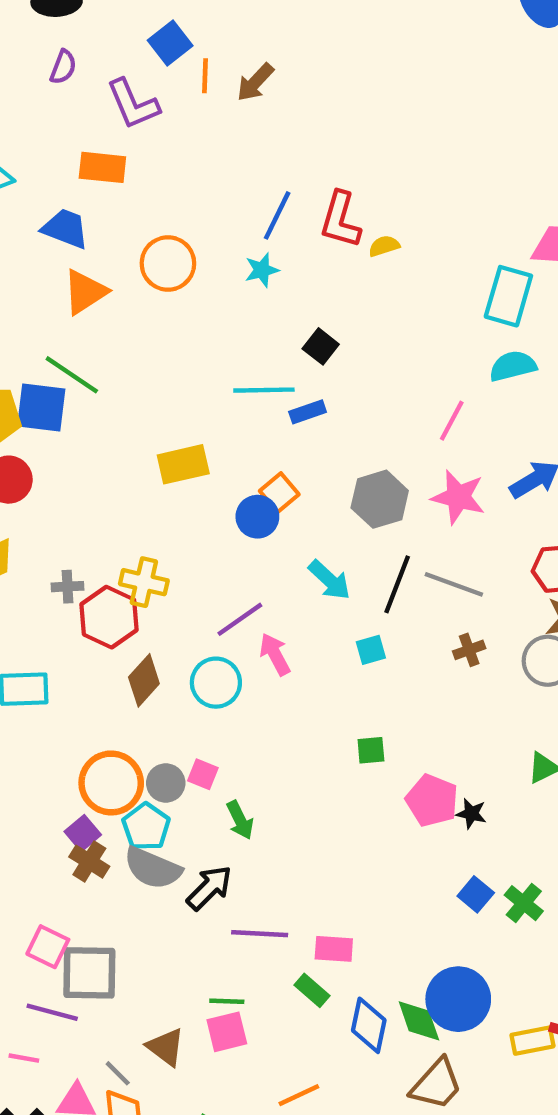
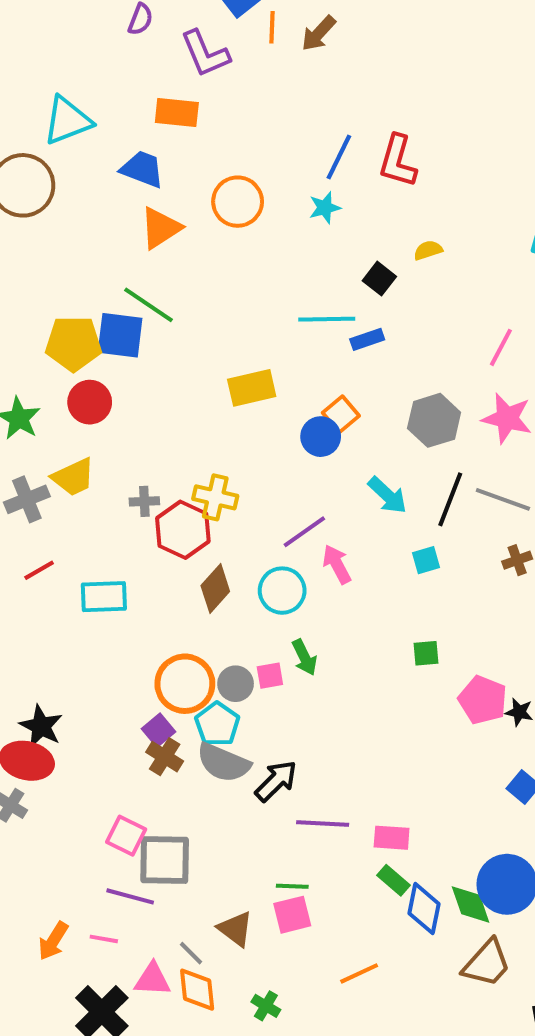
yellow semicircle: (384, 246) -> (428, 250), moved
pink square: (203, 774) -> (270, 676), turned -32
green arrow: (240, 820) -> (304, 657), moved
green rectangle: (312, 990) -> (394, 880), moved

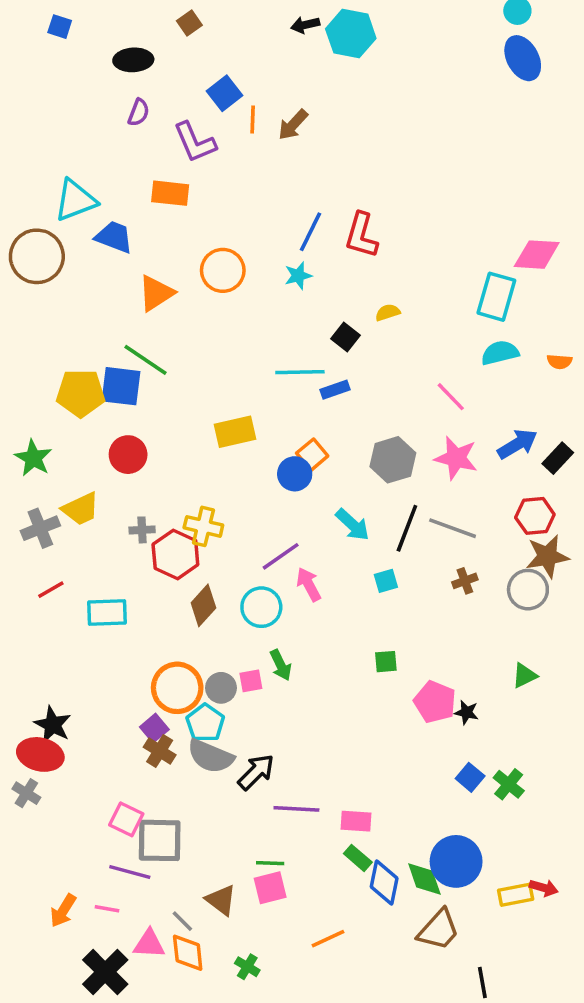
blue trapezoid: (142, 169) -> (114, 237), moved
pink line: (501, 347) -> (451, 397), turned -72
red circle: (90, 402) -> (128, 455), moved

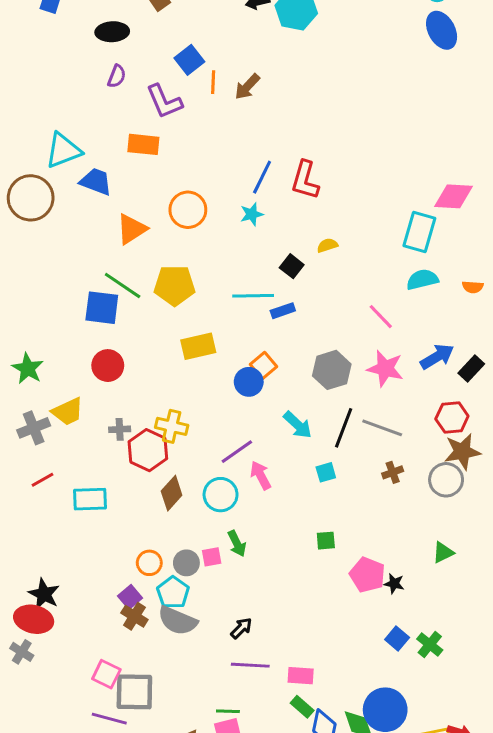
yellow pentagon: (81, 393) -> (175, 285), moved
orange circle: (177, 688) -> (149, 563), size x0.6
black arrow: (256, 772) -> (241, 628), moved, size x0.7

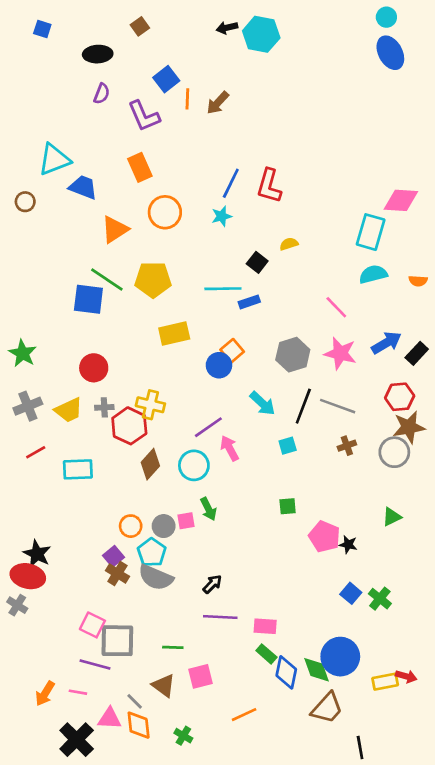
orange rectangle: (143, 144) -> (140, 167), moved, turned 60
brown circle: (31, 198) -> (25, 202), size x0.5
red circle: (108, 366) -> (94, 368), moved
yellow trapezoid: (68, 412) -> (69, 410), moved
green line: (228, 711) -> (173, 647), moved

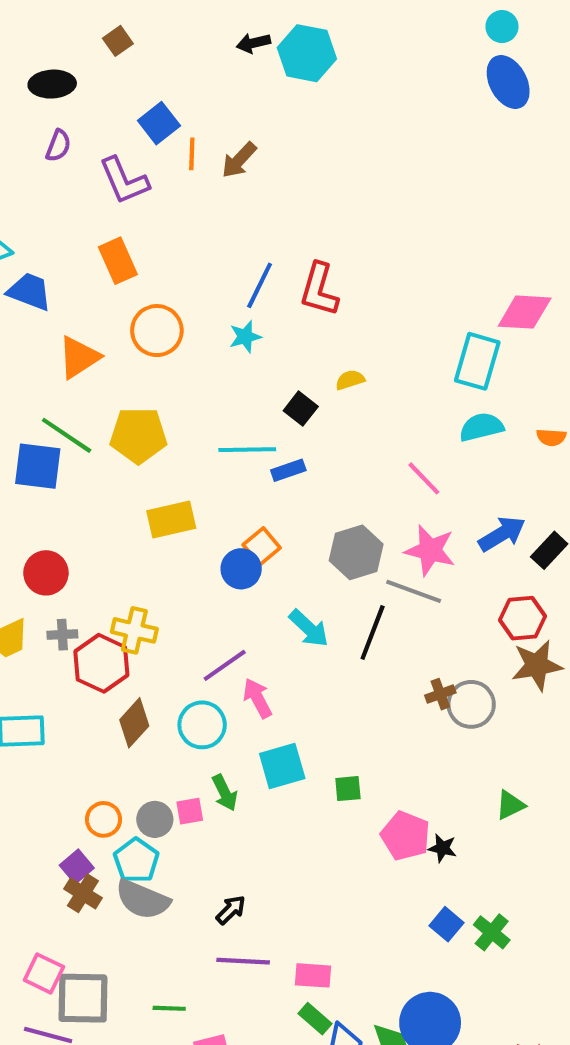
gray line: (338, 406) -> (414, 591), moved
cyan square: (288, 446) -> (282, 766), moved, size x1.6
gray circle: (394, 452) -> (471, 704), moved

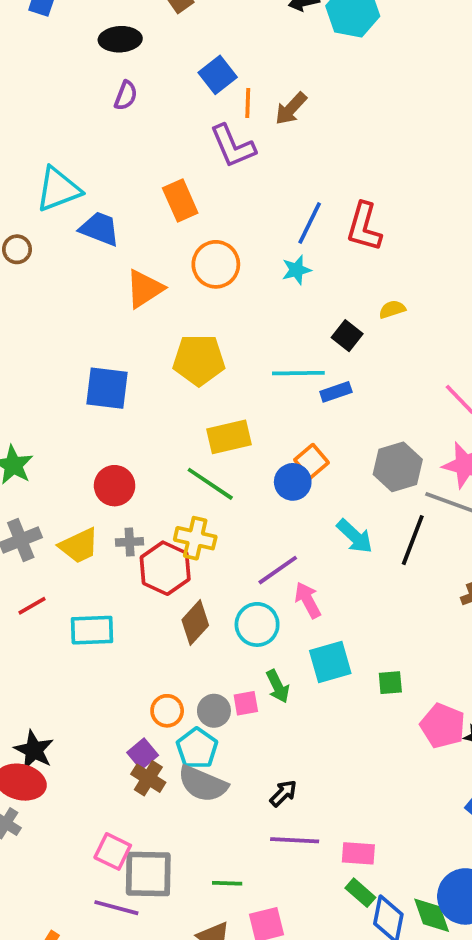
purple L-shape: (124, 181) -> (233, 146), moved
green line: (67, 435) -> (210, 484), moved

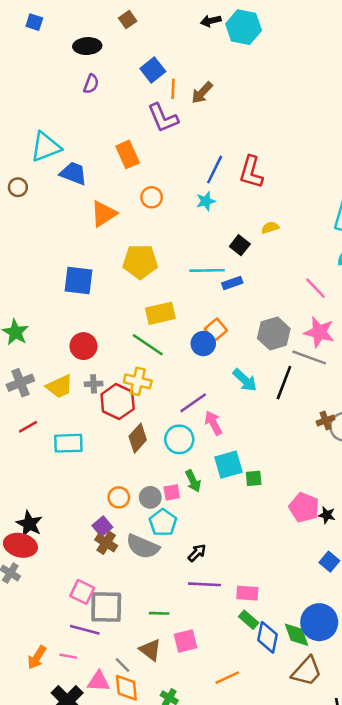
orange circle: (216, 264) -> (152, 197), size x0.7
green square: (390, 683) -> (254, 478), moved
cyan pentagon: (197, 748) -> (163, 523), moved

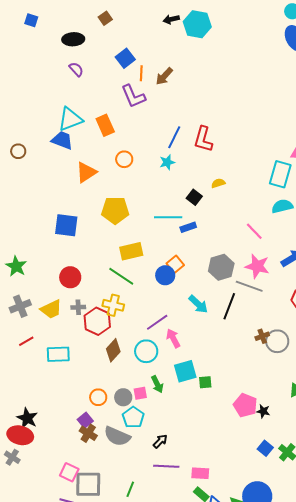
purple semicircle: (91, 84) -> (76, 69), turned -63
cyan triangle: (46, 147) -> (70, 119), moved
green line: (159, 613) -> (130, 489), turned -70

